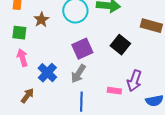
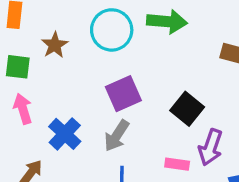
black square: (120, 45) -> (187, 109), moved

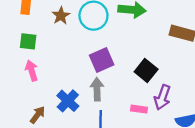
brown star: (55, 45) -> (61, 16), moved
blue cross: (65, 134) -> (68, 101), moved
gray arrow: (117, 136) -> (97, 89), turned 145

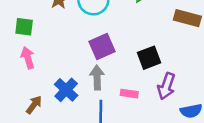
black square: (146, 71) -> (149, 58), turned 30
pink rectangle: (139, 109) -> (129, 94), moved

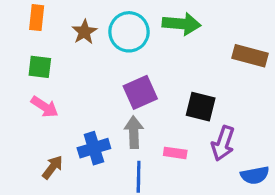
pink arrow: (28, 58) -> (45, 107), turned 140
black square: (149, 58) -> (201, 107), turned 35
blue cross: (66, 90) -> (94, 148), turned 30

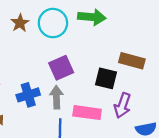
brown rectangle: (250, 56) -> (132, 61), moved
blue cross: (94, 148) -> (28, 95), moved
pink rectangle: (175, 153) -> (87, 113), size x1.6

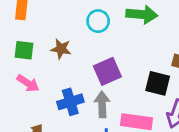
brown star: (20, 23) -> (61, 49), moved, turned -30
cyan circle: (53, 23) -> (98, 21), size x0.7

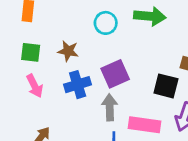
pink arrow: (28, 83) -> (35, 86), turned 30
blue cross: (70, 102) -> (78, 85), moved

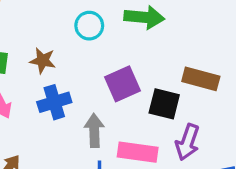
purple square: (115, 74) -> (123, 84), moved

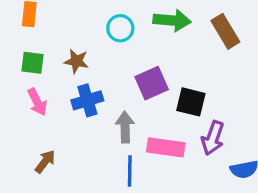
brown rectangle: (201, 79) -> (225, 31), moved, turned 44

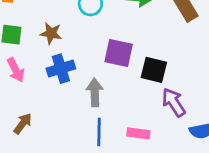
purple square: (152, 83) -> (119, 53), turned 36
purple arrow: (213, 138) -> (174, 102), turned 128
pink rectangle: (166, 147) -> (138, 133), moved, size x0.7

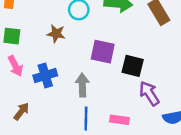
brown star: (51, 33) -> (56, 34), moved
blue cross: (61, 69) -> (45, 75), moved

